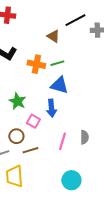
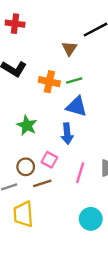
brown triangle: (53, 36) -> (69, 49), turned 32
pink square: (33, 121) -> (49, 160), moved

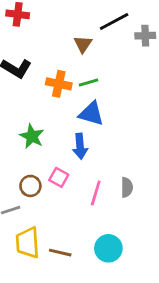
brown line: (42, 183) -> (60, 253), moved, turned 30

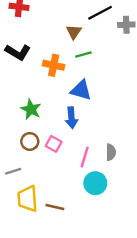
green line: (89, 82) -> (83, 54), moved
brown circle: (30, 186) -> (30, 141), moved
cyan circle: (108, 248) -> (95, 183), moved

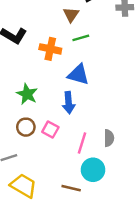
yellow trapezoid: (27, 199) -> (23, 186), turned 124
brown line: (55, 207) -> (71, 188), moved

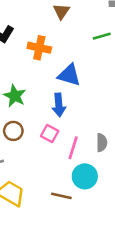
green line: (81, 38) -> (102, 36), moved
pink square: (50, 130) -> (50, 134), moved

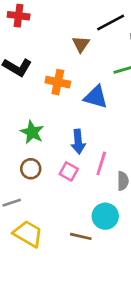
blue triangle: (69, 75) -> (96, 97), moved
pink line: (73, 148) -> (101, 163), moved

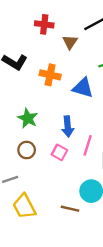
red cross: (19, 16) -> (44, 24), moved
yellow trapezoid: (28, 234) -> (24, 206), turned -148

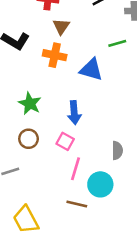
brown triangle: (70, 42) -> (61, 26), moved
pink line: (88, 145) -> (76, 169), moved
yellow trapezoid: (24, 206) -> (26, 220), moved

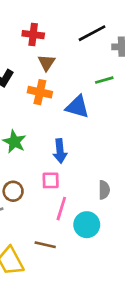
brown circle: (29, 139) -> (13, 191), moved
pink square: (65, 141) -> (51, 180), turned -30
brown line: (77, 204) -> (45, 245), moved

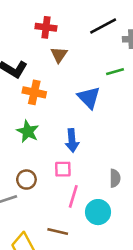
orange cross: (40, 92) -> (34, 92), moved
blue triangle: (77, 107) -> (89, 98), turned 30

